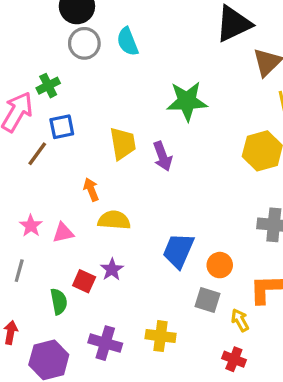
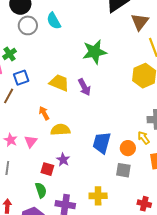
yellow trapezoid: (123, 143) -> (59, 83), turned -50
pink triangle: (63, 233) -> (31, 141), turned -32
green semicircle: (59, 301) -> (41, 190), moved
yellow arrow: (240, 320) -> (144, 138), moved

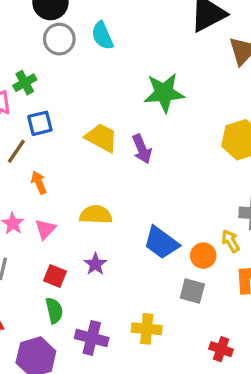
orange arrow: (44, 113) -> (39, 183), moved
blue trapezoid: (102, 143) -> (161, 243), turned -75
red square: (47, 169) -> (55, 276), moved

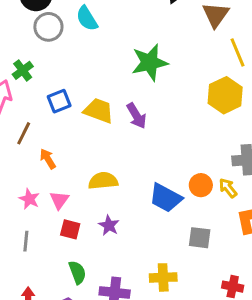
blue square: (40, 123) -> (59, 101), moved
orange circle: (203, 256) -> (201, 185), moved
red square: (55, 276) -> (70, 229), moved

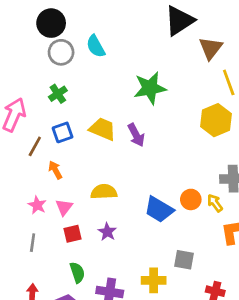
green cross: (23, 70) -> (58, 94), moved
blue square: (59, 101) -> (63, 132), moved
red square: (70, 229) -> (73, 234), turned -30
gray square: (200, 238) -> (184, 260), moved

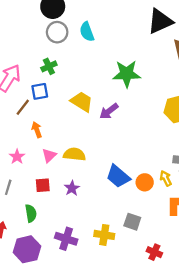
blue square: (63, 132) -> (40, 91), moved
purple arrow: (136, 135) -> (109, 111), turned 72
orange circle: (191, 199) -> (145, 182), moved
pink triangle: (64, 207) -> (49, 155), moved
green semicircle: (77, 272) -> (31, 213), moved

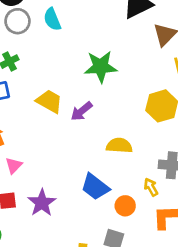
yellow semicircle: (74, 154) -> (119, 145), moved
orange circle: (145, 182) -> (125, 206), moved
purple star: (72, 188) -> (42, 203), size x1.5

